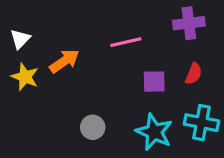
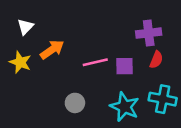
purple cross: (189, 23) -> (149, 33), moved
white triangle: (20, 39) -> (25, 27), moved
pink line: (126, 42) -> (95, 62), moved

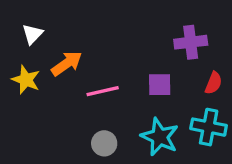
red semicircle: (156, 60) -> (213, 83), moved
pink line: (95, 62) -> (103, 91), moved
gray circle: (75, 103) -> (104, 143), moved

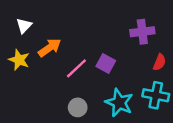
purple square: (160, 85) -> (106, 63), moved, turned 30
pink line: (103, 91) -> (76, 68), turned -30

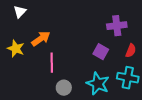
white triangle: (24, 26) -> (20, 12), moved
purple square: (106, 63) -> (101, 52), moved
pink line: (76, 68) -> (52, 63), moved, turned -48

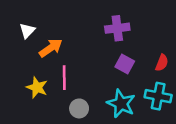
white triangle: (20, 12) -> (27, 31), moved
purple cross: (117, 26) -> (117, 28), moved
yellow star: (16, 49) -> (37, 87), moved

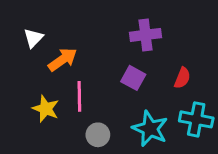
red semicircle: (162, 63) -> (182, 78), moved
purple square: (125, 64) -> (133, 78), moved

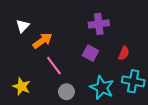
pink line: (79, 96) -> (54, 66), turned -36
yellow star: (46, 109) -> (22, 87), moved

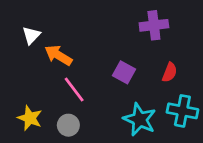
purple cross: (99, 24) -> (154, 25), moved
orange arrow: (42, 41) -> (58, 55), turned -114
gray circle: (66, 92) -> (68, 125), moved

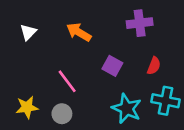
orange arrow: (58, 55) -> (79, 32), moved
yellow star: (30, 118) -> (27, 107), turned -30

